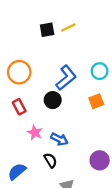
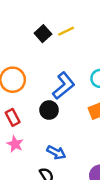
black square: (47, 30) -> (43, 34), turned -32
pink star: (35, 132) -> (15, 144), moved

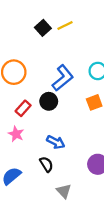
red rectangle: (13, 117) -> (23, 108), moved, turned 70

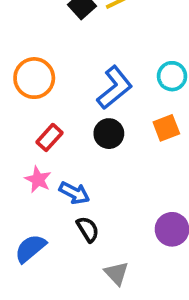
black circle: (49, 101) -> (109, 134), moved
blue arrow: (56, 142) -> (74, 193), moved

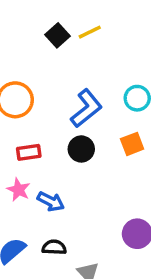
red rectangle: (49, 137) -> (29, 152), turned 40
black semicircle: (88, 229) -> (54, 247), moved, turned -55

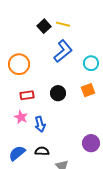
yellow line: (90, 32) -> (63, 24), turned 40
blue L-shape: (86, 108) -> (63, 51), moved
blue arrow: (51, 202) -> (40, 124), turned 49

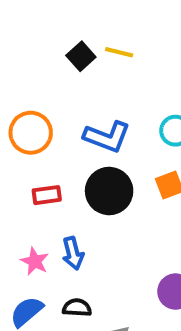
blue L-shape: (63, 51) -> (107, 137), moved, turned 60
black circle: (58, 93) -> (109, 191), size x1.5
pink star: (21, 117) -> (35, 261), moved

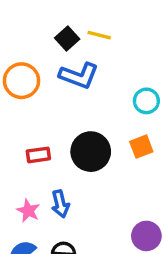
orange circle: (31, 133) -> (22, 81), moved
blue L-shape: (107, 137) -> (79, 76), moved

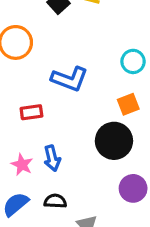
blue L-shape: (79, 76) -> (70, 79), moved
black circle: (91, 152) -> (114, 141), moved

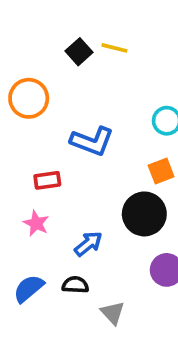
blue arrow: (52, 158) -> (88, 244), moved, turned -115
pink star: (22, 165) -> (36, 223), moved

